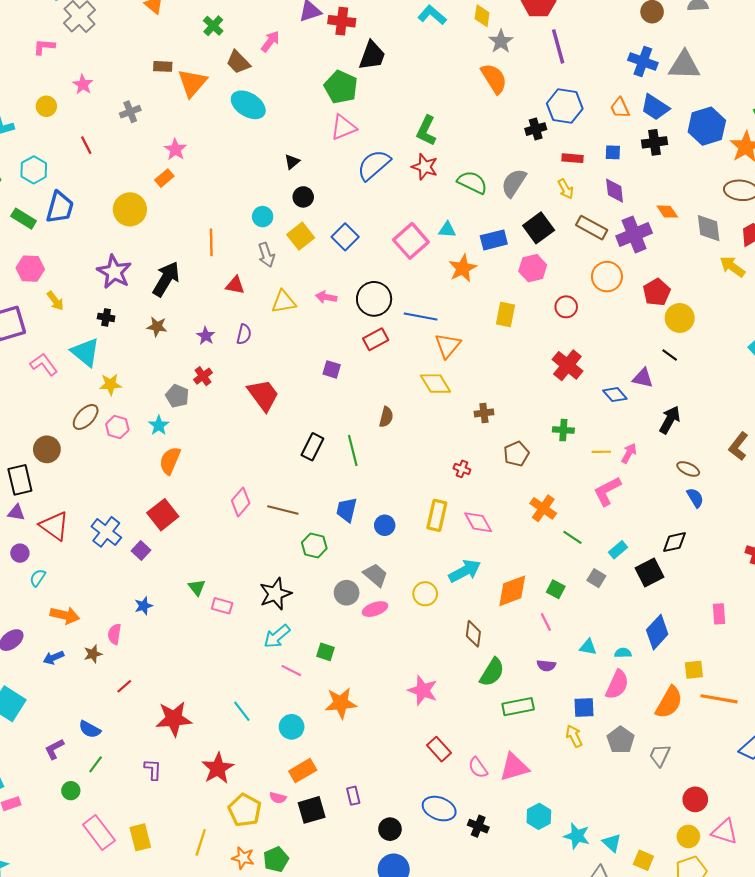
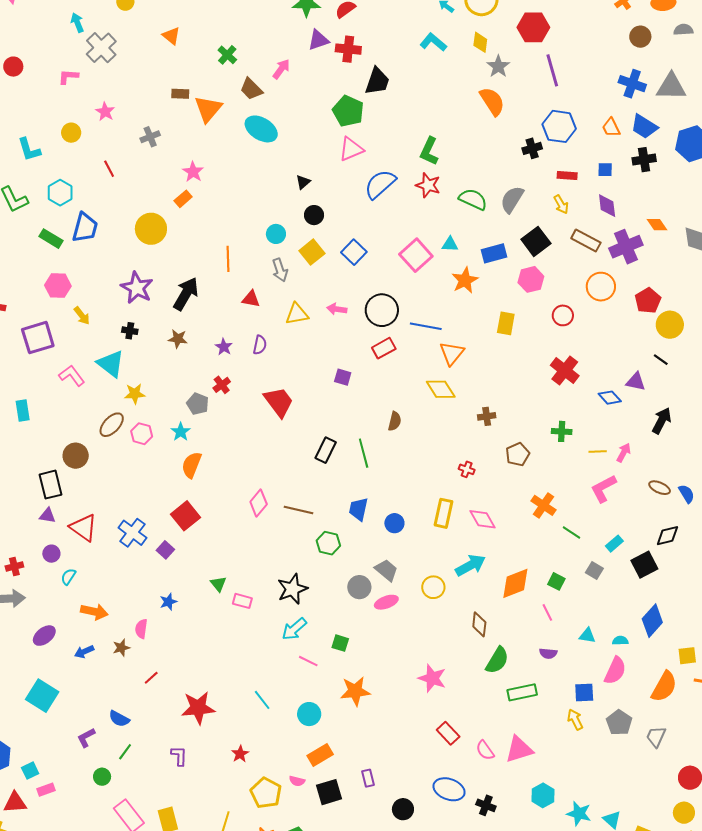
brown ellipse: (688, 469) -> (660, 488), moved
red star: (218, 768) -> (240, 754), size x0.6

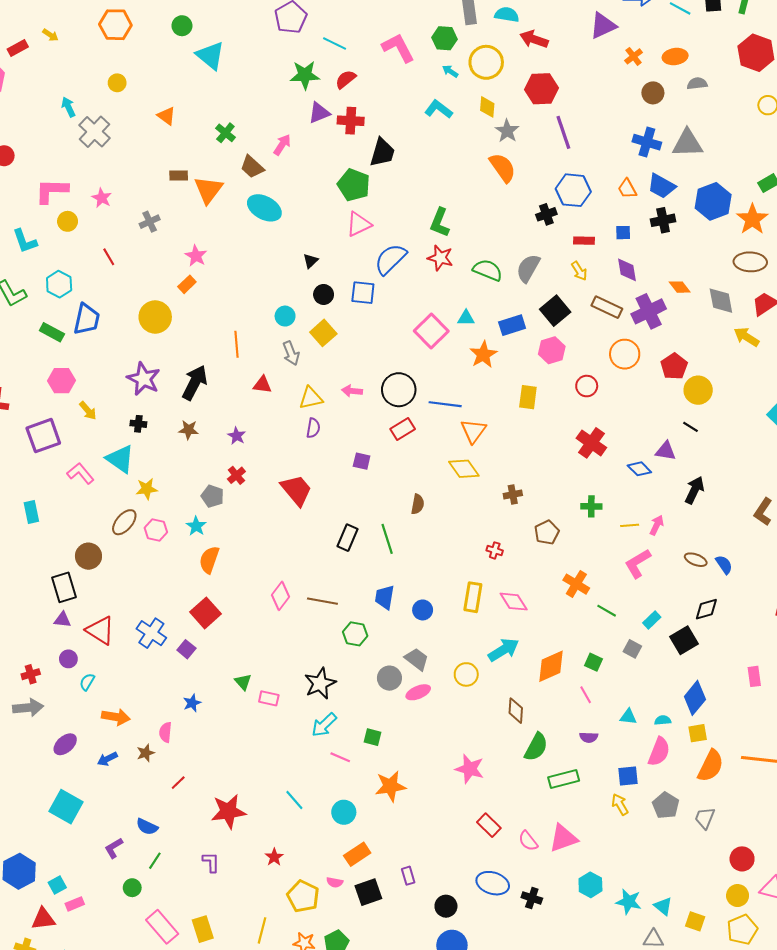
pink L-shape: (68, 77) -> (52, 191), moved, size x1.6
blue square: (354, 252) -> (363, 293), moved, turned -35
purple semicircle: (260, 345) -> (313, 428), moved
yellow square: (687, 656) -> (698, 733), moved

